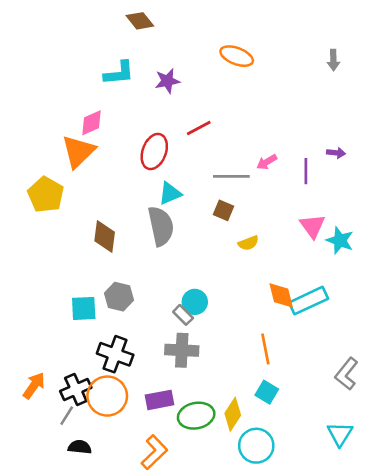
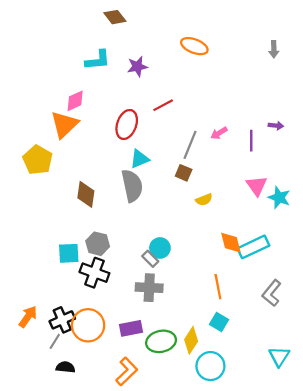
gray line: (231, 176) -> (190, 145), turned -68
black cross: (115, 354) -> (94, 273), moved
gray L-shape: (346, 374) -> (272, 293), moved

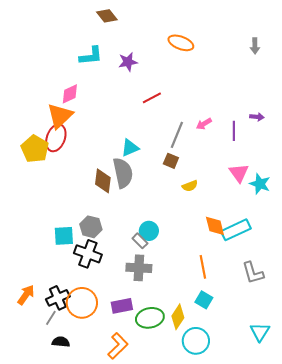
red ellipse: (127, 124) -> (56, 138), moved
brown diamond: (86, 194) -> (103, 181), moved
gray L-shape: (272, 293) -> (253, 273), turned -55

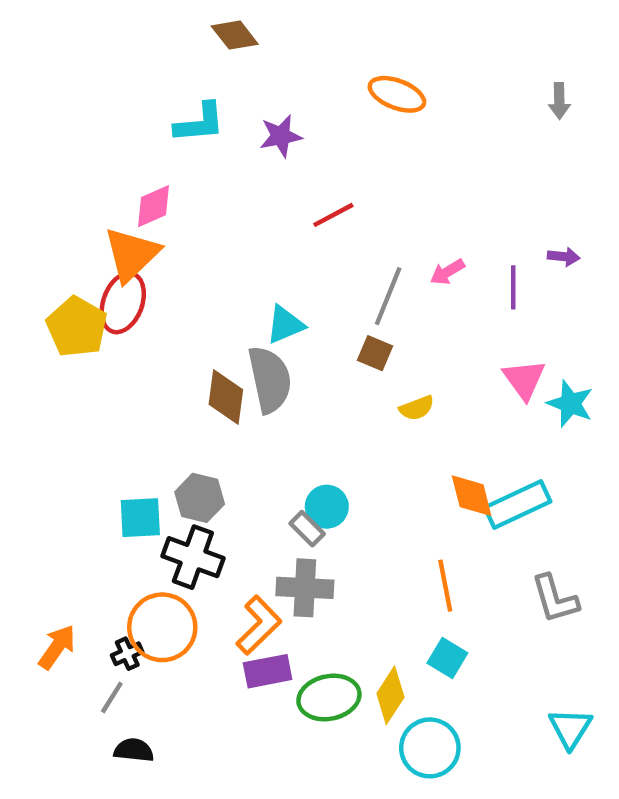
black cross: (58, 298) -> (127, 654), size x0.6
orange circle: (82, 303) -> (162, 627), moved
orange L-shape: (118, 346) -> (259, 625), moved

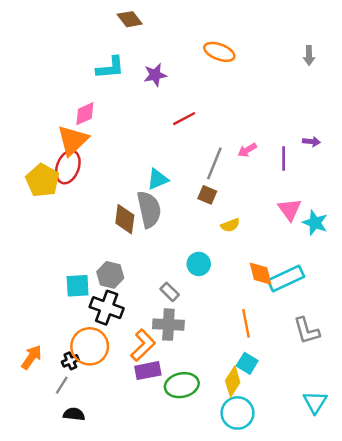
cyan circle: (327, 507) -> (199, 264), moved
yellow diamond: (390, 695) -> (233, 381), moved

